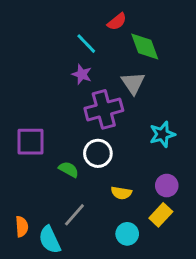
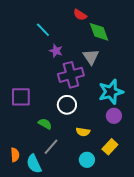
red semicircle: (117, 22) -> (80, 15), turned 72
cyan line: (86, 44) -> (43, 30), moved
cyan star: (162, 134) -> (111, 92), size x1.4
green semicircle: (69, 169) -> (45, 124), moved
purple circle: (167, 186) -> (114, 116), moved

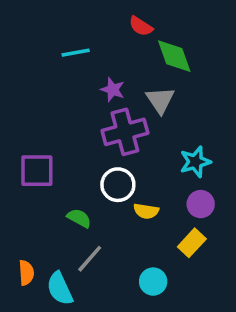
cyan line: (43, 30) -> (76, 53), turned -56
purple star: (56, 51) -> (113, 90), moved
cyan star: (111, 92) -> (195, 162), size x0.7
yellow semicircle: (83, 132) -> (146, 211), moved
yellow rectangle: (110, 147) -> (192, 243), moved

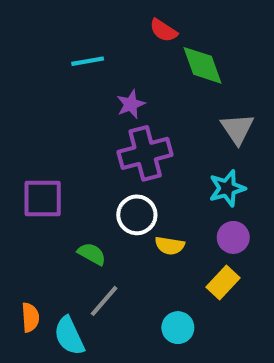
purple star: (113, 90) -> (131, 104), turned 30
gray triangle: (160, 100) -> (237, 129), moved

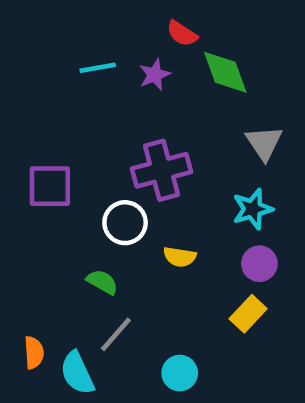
purple star: (131, 104) -> (155, 75), moved
purple square: (43, 198) -> (50, 186), moved
white circle: (137, 215) -> (125, 223), moved
yellow semicircle: (170, 246) -> (180, 257), moved
cyan circle: (178, 328) -> (180, 373), moved

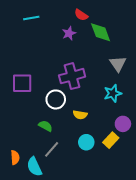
cyan line: (98, 68) -> (31, 18), moved
purple circle: (259, 264) -> (123, 124), moved
cyan circle: (180, 373) -> (86, 142), moved

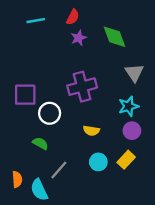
red semicircle: (81, 15) -> (73, 17), moved, turned -96
white circle: (56, 99) -> (50, 113), moved
purple circle: (123, 124) -> (132, 131), moved
green semicircle: (46, 126) -> (40, 143), moved

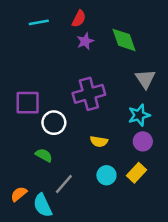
orange semicircle: (17, 179) -> (19, 194), turned -126

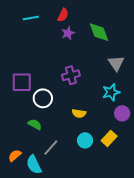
purple cross: (89, 94) -> (71, 75), size x0.7
purple circle: (143, 141) -> (122, 113), moved

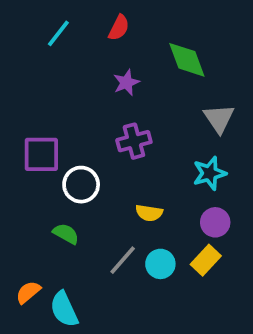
cyan line: (31, 18) -> (58, 33), turned -42
purple star: (68, 33) -> (126, 83), moved
purple circle: (122, 113) -> (215, 222), moved
gray line: (51, 147) -> (123, 260), moved

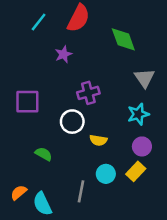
red semicircle: (119, 28) -> (78, 18), size x1.6
purple star: (126, 83) -> (64, 54), moved
white circle: (81, 185) -> (72, 122), moved
gray line: (123, 260) -> (81, 191), moved, turned -30

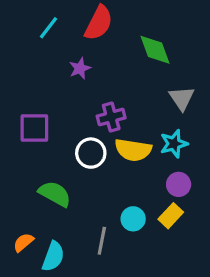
yellow semicircle: (98, 140) -> (133, 150), moved, size x1.6
green semicircle: (44, 154) -> (55, 194), size x1.5
cyan semicircle: (42, 204) -> (53, 256), turned -135

